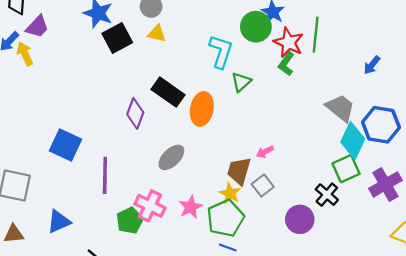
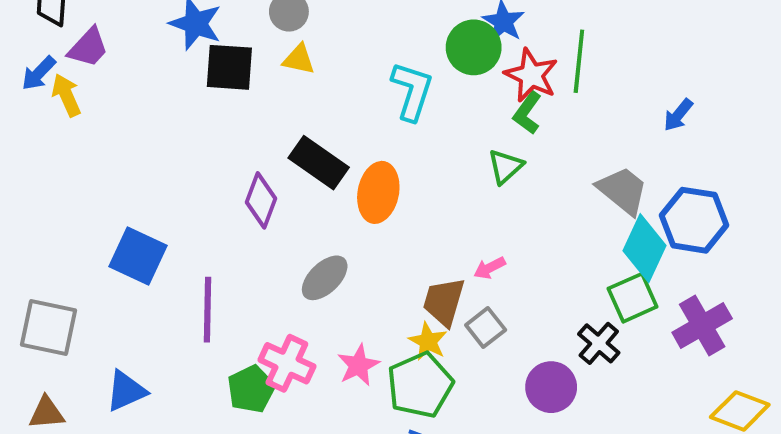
black square: (117, 38) -> (229, 67), turned 32
green triangle: (241, 82) -> (505, 167), moved

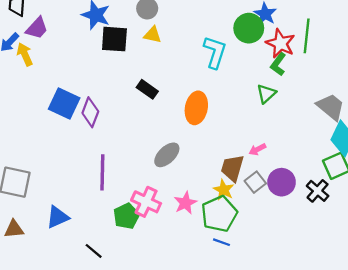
black rectangle: (319, 163) -> (147, 89), moved, size x0.7
purple diamond: (261, 200) -> (90, 112), moved
blue square: (138, 256) -> (64, 104), moved
purple circle: (551, 387) -> (282, 182), moved

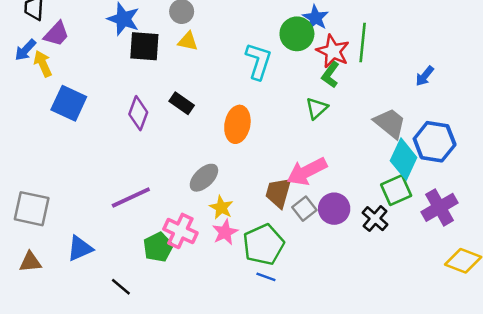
blue square: (64, 104) -> (69, 103), moved
purple diamond: (90, 112) -> (138, 113), moved
pink arrow: (257, 149) -> (307, 171), size x2.0
purple line: (102, 172) -> (131, 197), turned 64
yellow star: (224, 190) -> (221, 207), moved

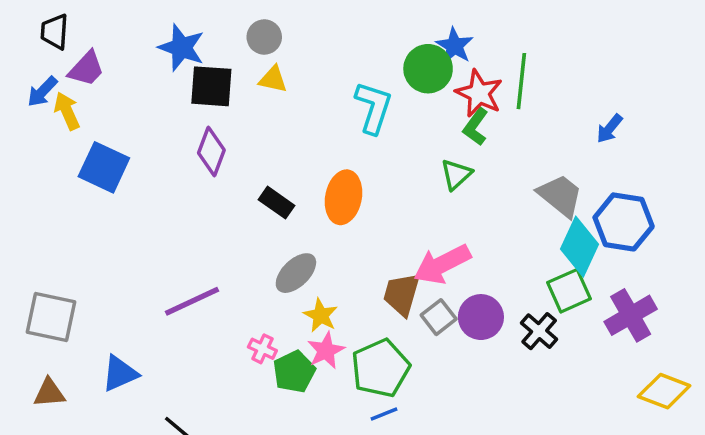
black rectangle: (182, 103) -> (277, 203), moved
purple diamond: (138, 113) -> (211, 151), moved
pink cross: (180, 231) -> (262, 349), size x0.6
green pentagon: (158, 247) -> (294, 372), moved
blue line: (266, 277) -> (384, 414), turned -42

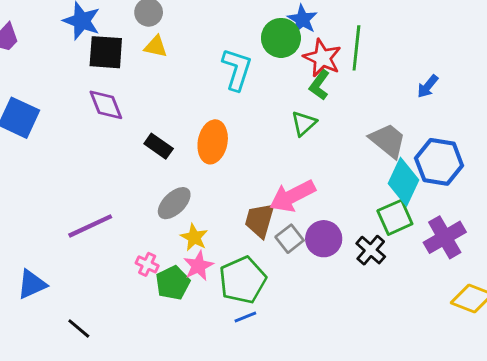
purple diamond: (211, 151) -> (106, 105), turned -42

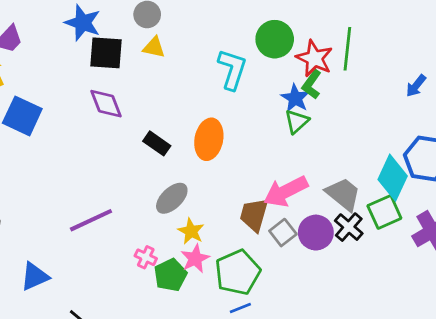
blue star: (302, 19) -> (295, 98), moved
gray trapezoid: (388, 140) -> (343, 194), moved
black cross: (371, 250) -> (349, 227), moved

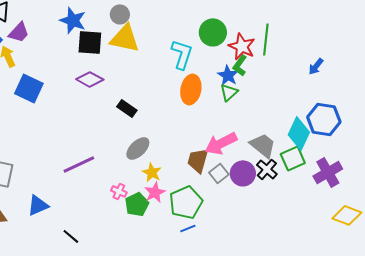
yellow triangle: (154, 47) -> (125, 38), size x1.8
purple diamond: (106, 104) -> (90, 79), turned -40
orange ellipse: (209, 139) -> (191, 89), moved

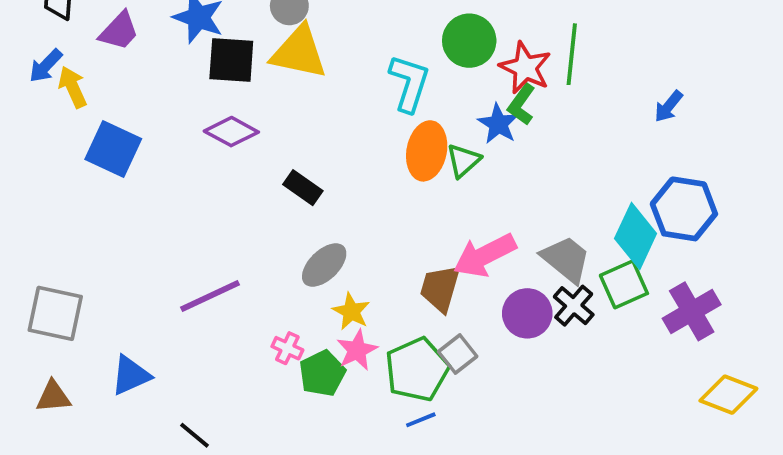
purple trapezoid: (19, 32) -> (119, 31), moved
green triangle: (229, 92) -> (463, 161), moved
gray square: (219, 173) -> (458, 354), moved

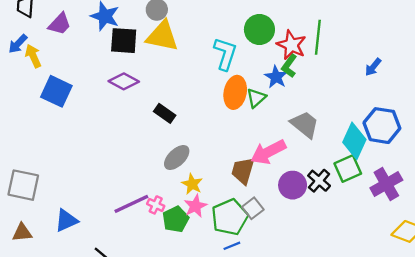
gray trapezoid: (566, 259) -> (305, 124), moved
purple line: (210, 296) -> (131, 204), moved

